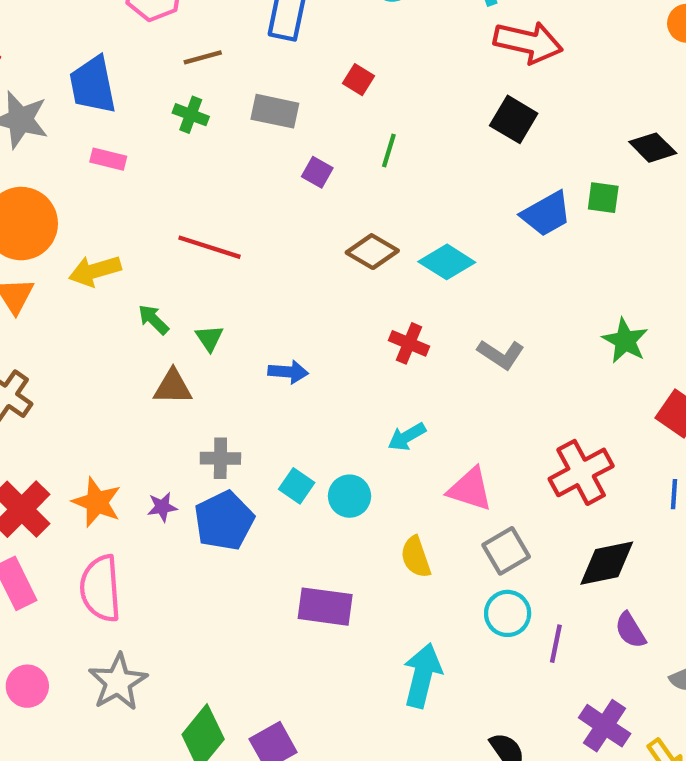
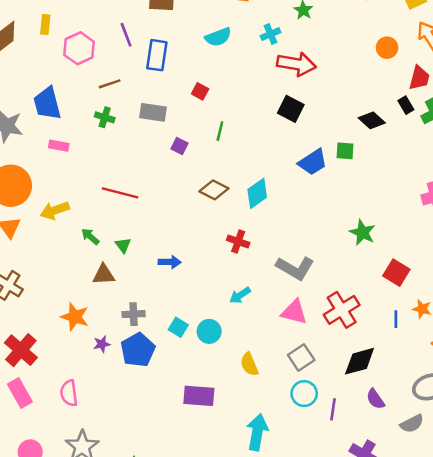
cyan diamond: (447, 262) -> (257, 193), turned -64
gray L-shape: (501, 354) -> (295, 268), moved, size x1.4
pink triangle: (470, 489) -> (294, 312), moved
orange star: (97, 502) -> (75, 317), moved
pink semicircle: (100, 588) -> (69, 393), size x0.7

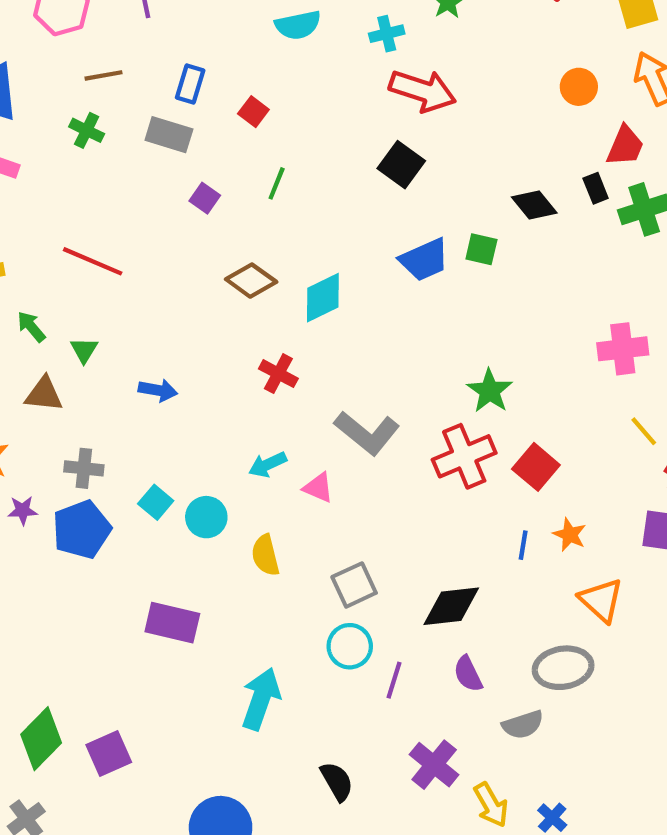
blue rectangle: (157, 55) -> (190, 84), moved, size x0.7
red cross: (342, 310) -> (464, 456), moved
pink triangle: (294, 312) -> (318, 488), moved, size x0.7
yellow semicircle: (249, 364) -> (265, 555), moved

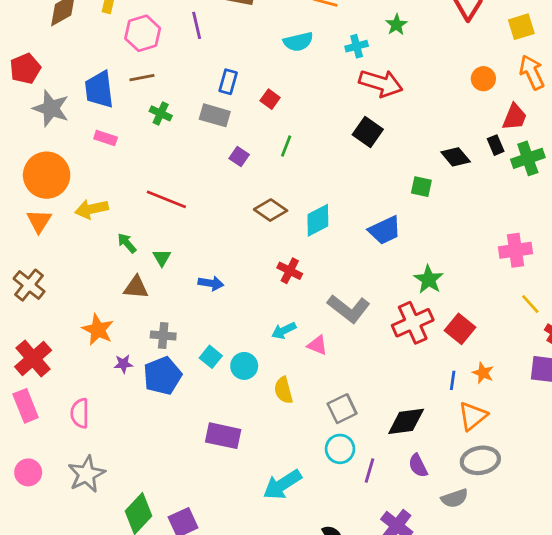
brown line: (104, 75) -> (142, 78), moved
blue trapezoid: (424, 260) -> (385, 230), moved
orange triangle: (601, 600) -> (473, 416), moved, turned 40
cyan arrow: (261, 699) -> (282, 485), turned -141

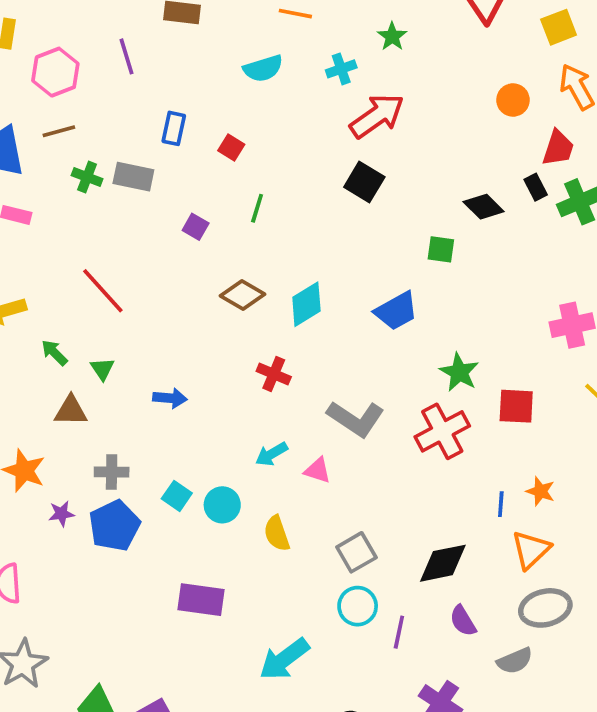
red arrow: (381, 83) -> (377, 116), turned -48
gray rectangle: (215, 115) -> (133, 177), moved
red line: (166, 199) -> (103, 291), turned 30
red square: (460, 329) -> (516, 406), moved, turned -32

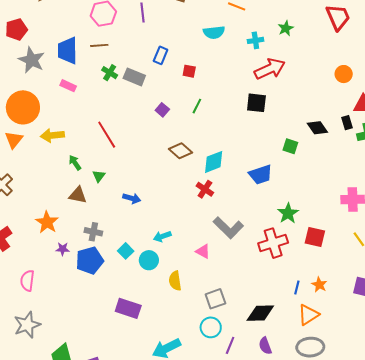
red square: (231, 147) -> (189, 71), turned -32
black square: (364, 182) -> (256, 103), turned -35
red cross: (274, 374) -> (205, 189), moved
cyan arrow: (272, 454) -> (162, 236), moved

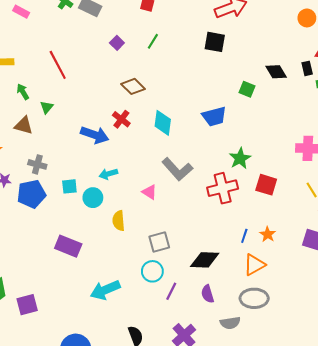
cyan diamond: (214, 162) -> (163, 123), moved, turned -65
red cross: (205, 189) -> (121, 119), moved
blue arrow: (132, 198) -> (95, 135), moved, size x1.5
cyan square: (126, 251) -> (69, 186), turned 35

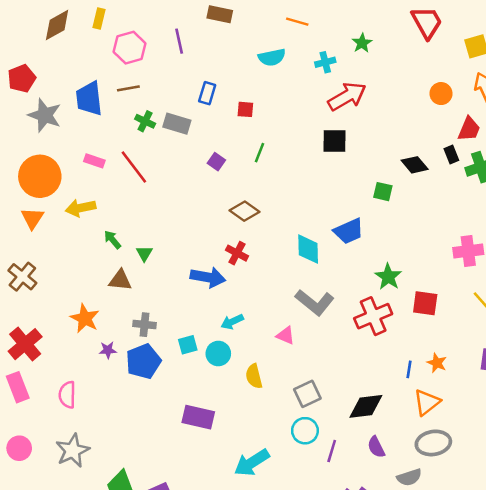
pink rectangle: (21, 12) -> (94, 161), moved
red line: (58, 65) -> (134, 167), moved
cyan diamond: (163, 123) -> (308, 249), moved

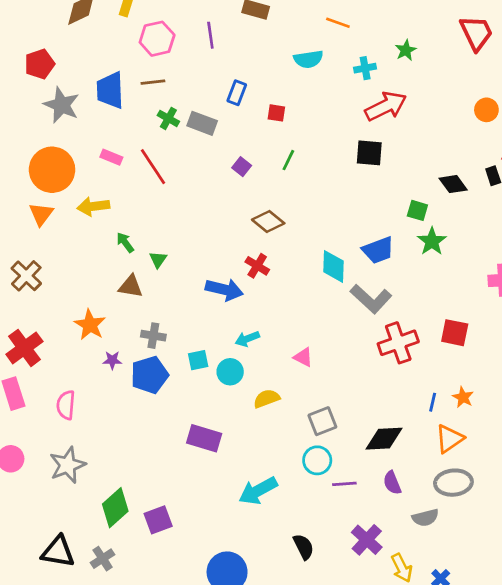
green star: (388, 277) -> (432, 241), moved
gray L-shape: (315, 302) -> (371, 299), moved
yellow semicircle: (254, 376) -> (267, 399), turned 80
purple line: (332, 451) -> (344, 484), turned 65

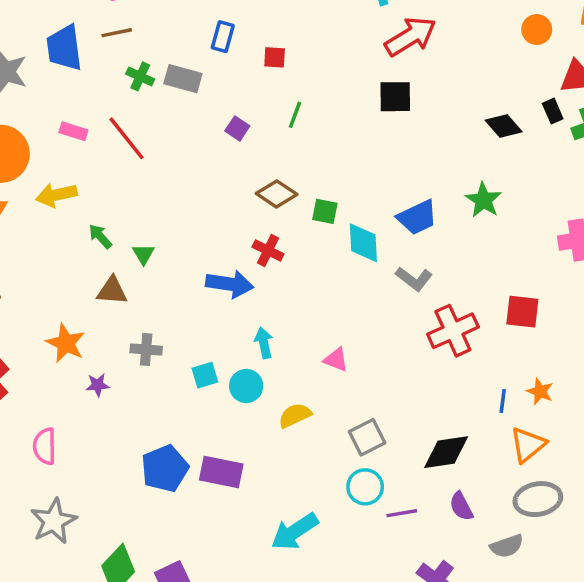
green square: (417, 210) -> (325, 211), moved
gray L-shape: (371, 299) -> (414, 279), size x0.7
cyan arrow: (247, 339) -> (264, 343), turned 105
blue pentagon: (150, 375) -> (165, 469), moved

